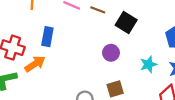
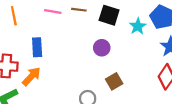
cyan star: (148, 64) -> (138, 26), moved

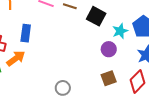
purple circle: (102, 48) -> (109, 49), moved
brown square: (114, 81) -> (109, 78), moved

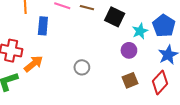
blue rectangle: (26, 33) -> (43, 26), moved
gray circle: (63, 88) -> (82, 67), moved

